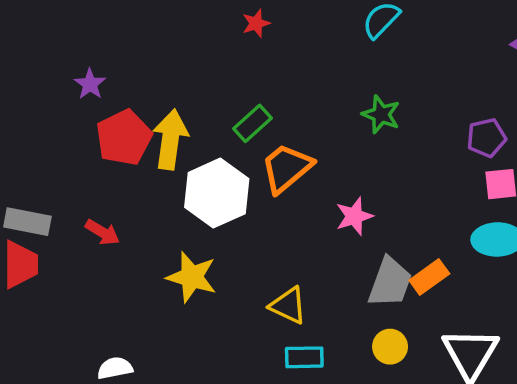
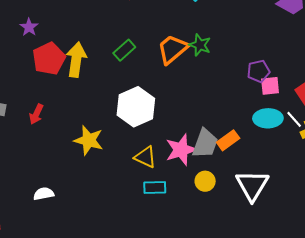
purple pentagon: (486, 138) -> (259, 71), moved
orange trapezoid: (286, 168) -> (173, 49), moved
white hexagon: (217, 193) -> (136, 107), moved
pink star: (354, 216) -> (181, 150), moved, size x1.4
red arrow: (102, 232) -> (36, 114), turned 84

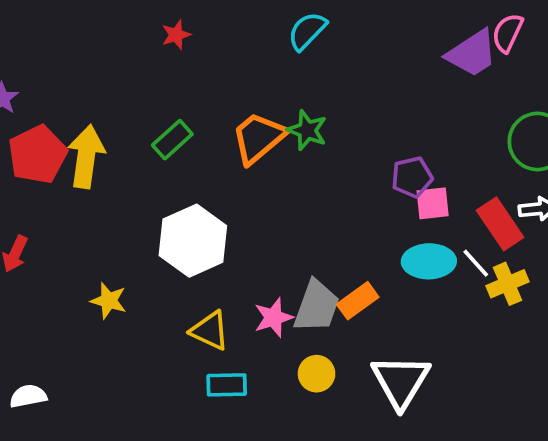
yellow star: (89, 140) -> (109, 301), size x0.7
pink star: (181, 150) -> (273, 317), size x0.7

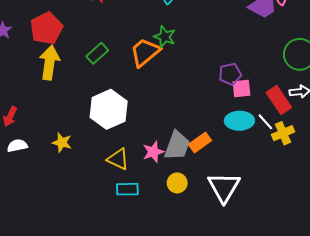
green star: (307, 130) -> (165, 37), moved
red pentagon: (38, 155) -> (46, 28), moved
white semicircle: (28, 396) -> (17, 146), moved

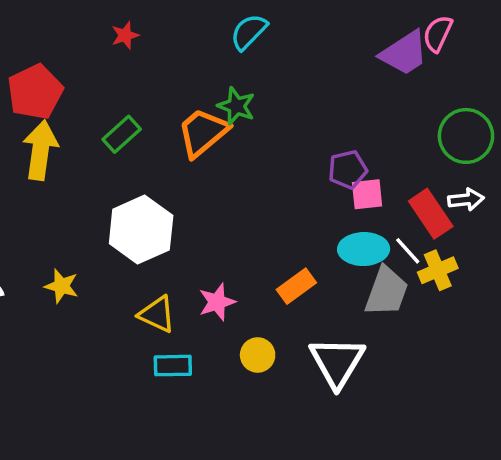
gray trapezoid: (177, 146) -> (387, 291), moved

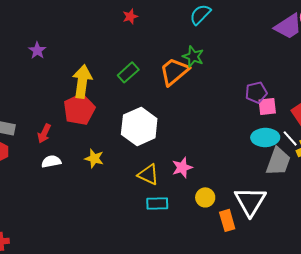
red pentagon: (35, 92) -> (79, 109), moved
orange rectangle: (296, 286) -> (227, 220), moved, turned -70

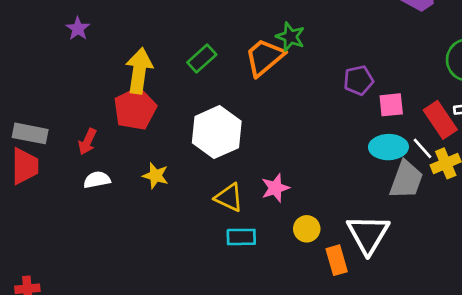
purple pentagon: (256, 92) -> (358, 80), moved

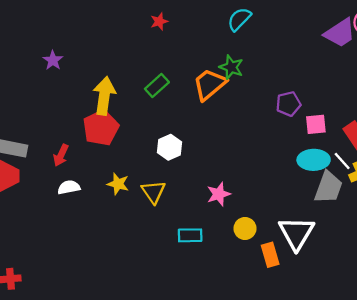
white hexagon: (217, 132) -> (169, 147), size x0.6
yellow triangle: (229, 197) -> (153, 192), moved, turned 30

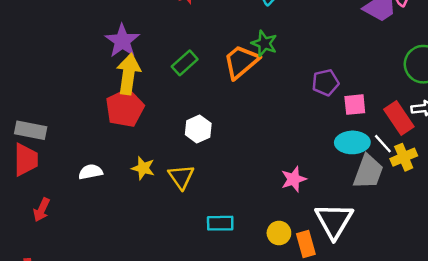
purple star: (53, 60) -> (122, 41), moved, size x1.6
red arrow: (61, 155) -> (42, 210), moved
pink star: (219, 194) -> (294, 179), moved
yellow circle: (245, 228) -> (279, 233), moved

